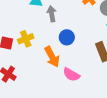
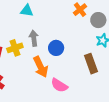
gray arrow: (52, 14) -> (34, 38), moved

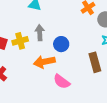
orange arrow: (41, 67) -> (44, 62), turned 100

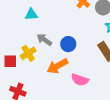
gray arrow: (40, 33) -> (44, 40), turned -35

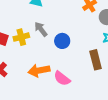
orange arrow: (57, 66) -> (39, 70), moved

